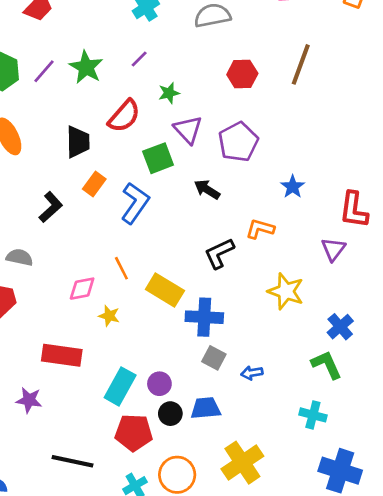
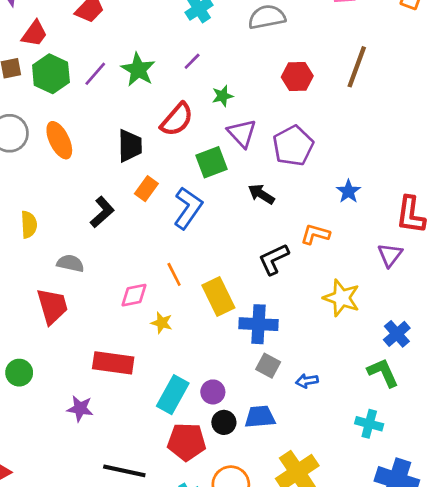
yellow rectangle: (165, 290) -> (218, 297), turned 33

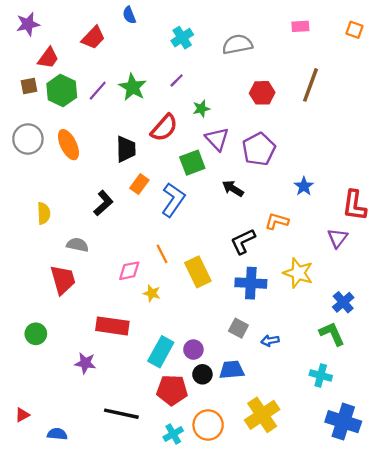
blue cross: (258, 324) -> (251, 283), moved

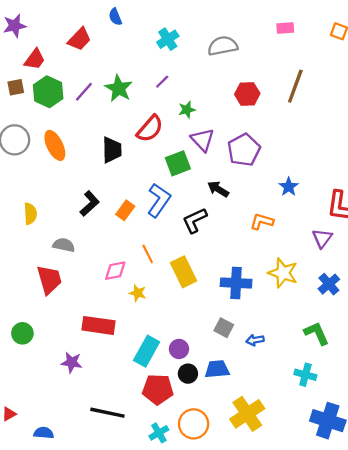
orange rectangle: (139, 184) -> (125, 210), moved
black L-shape: (243, 241) -> (195, 220), moved
blue cross: (343, 302) -> (329, 284), moved

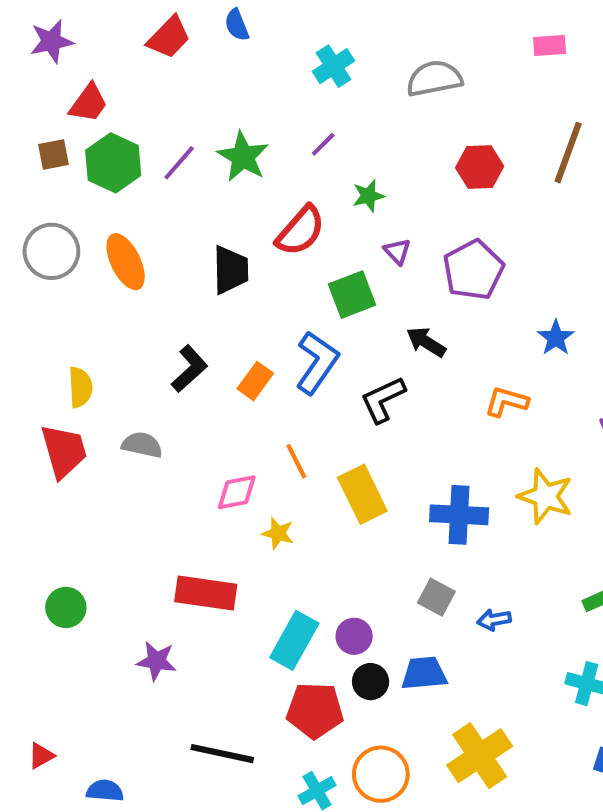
red trapezoid: (79, 39) -> (169, 37), moved
purple triangle: (202, 140) -> (397, 251), size x0.6
red trapezoid: (49, 280) -> (64, 451), moved

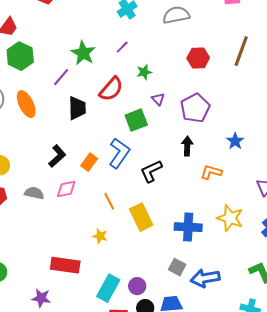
purple line: (179, 163) -> (61, 77), moved
black arrow: (426, 342) -> (187, 146), moved, turned 60
pink diamond: (237, 492) -> (66, 189), moved
blue arrow: (494, 620) -> (205, 278), size x1.8

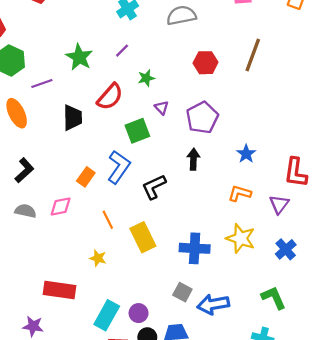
purple line: (61, 77) -> (42, 84), moved, turned 30
black L-shape: (57, 156) -> (24, 170), moved
orange L-shape: (211, 172) -> (240, 193), moved

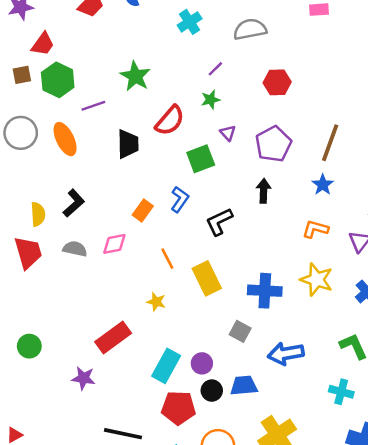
purple line: (122, 51) -> (215, 69), moved
brown line: (253, 55) -> (330, 143), moved
blue L-shape: (119, 167) -> (180, 199), size x0.7
red rectangle: (59, 290) -> (113, 338), turned -44
gray square: (182, 292) -> (240, 331), moved

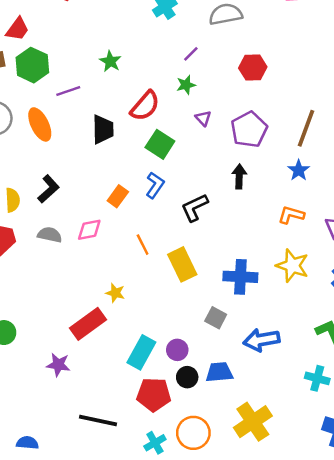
green star: (135, 76) -> (110, 61), size x0.7
green square: (201, 159) -> (160, 144), moved, turned -36
yellow star: (156, 302) -> (115, 293), moved

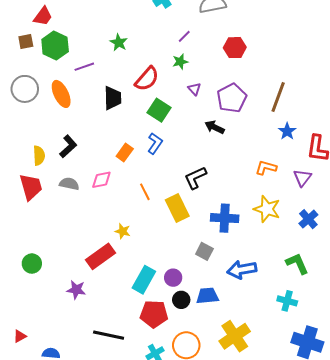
blue star: (299, 170) -> (287, 131), moved
black arrow: (239, 176) -> (215, 127), moved, turned -66
black L-shape: (195, 207) -> (195, 178), moved

